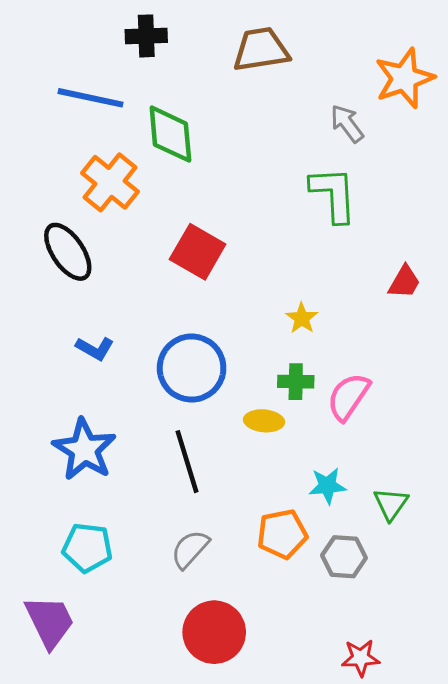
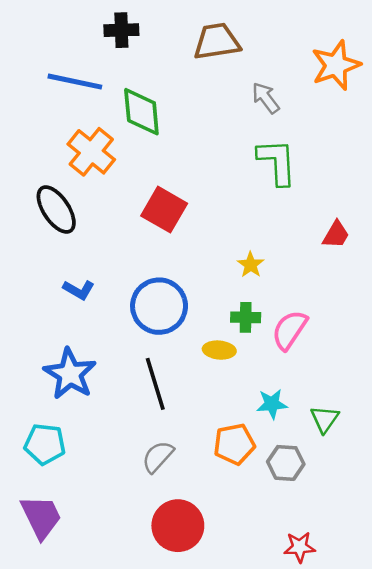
gray arrow: (347, 123) -> (266, 98), moved
cyan pentagon: (87, 548) -> (45, 444), moved

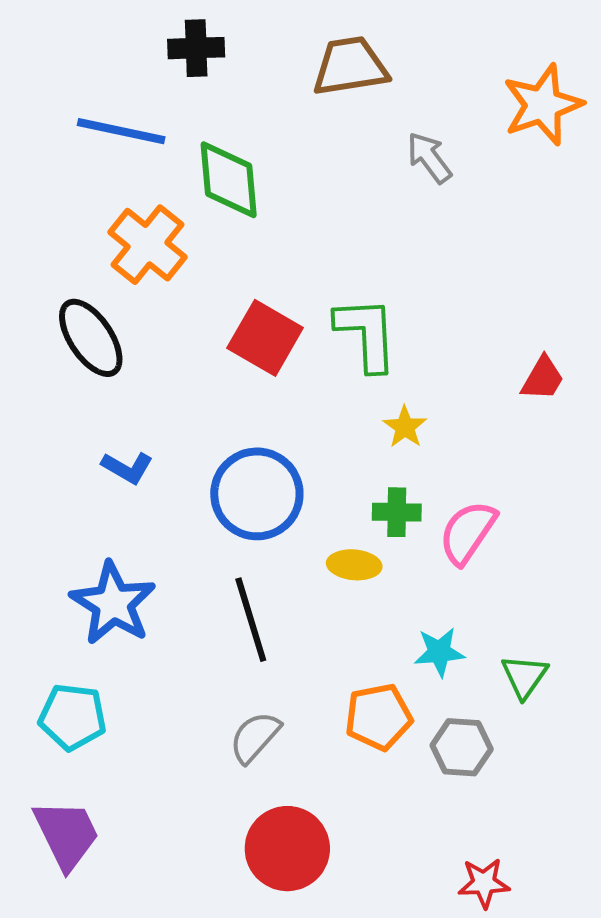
green L-shape: (277, 162) -> (366, 334), moved

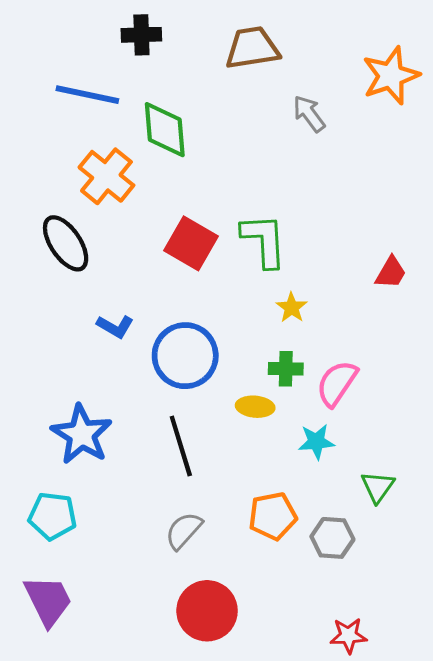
blue L-shape: (127, 468) -> (115, 326), moved
cyan star: (439, 652) -> (316, 442), moved

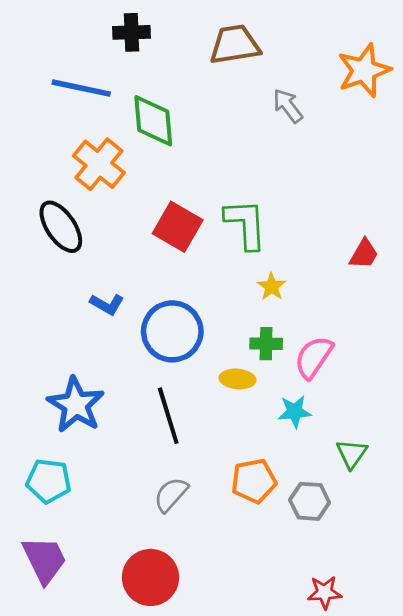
red circle: (207, 611) -> (151, 577), moved

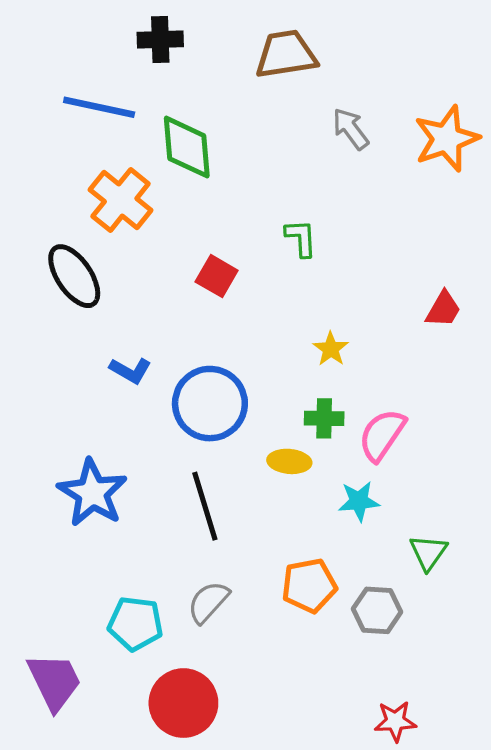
orange star: (364, 70) -> (447, 139), moved
green L-shape: (246, 224) -> (301, 238), moved, size x0.6
red square: (178, 227) -> (217, 276), size x0.7
cyan pentagon: (49, 481) -> (135, 624), moved

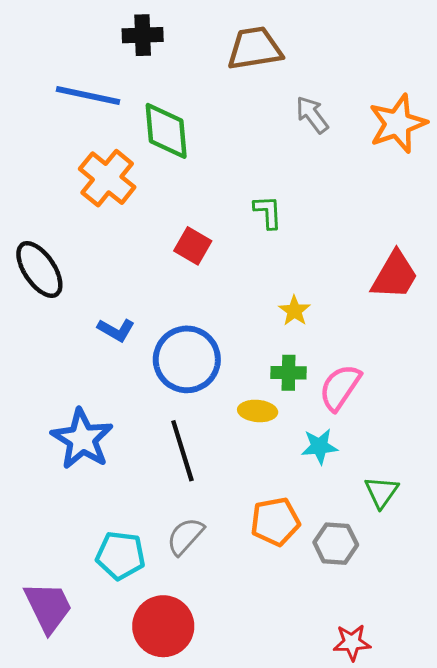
black ellipse: (74, 276) -> (39, 269), moved
red trapezoid: (443, 309) -> (395, 275), size x1.5

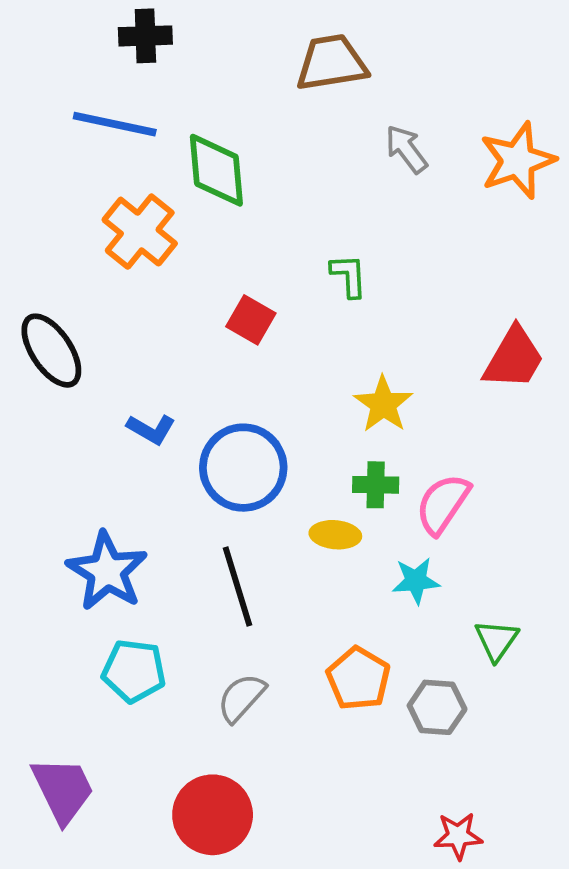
black cross: (143, 35) -> (145, 36), moved
yellow star: (294, 311) -> (383, 404), size x1.4
orange pentagon: (275, 522) -> (358, 679), turned -30
cyan pentagon: (120, 555) -> (134, 671), moved

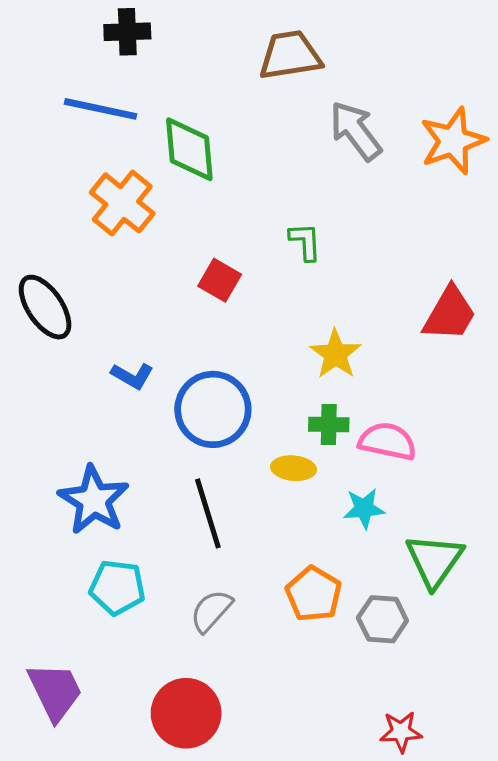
gray arrow: (406, 149) -> (356, 131), size x1.4
pink semicircle: (443, 504) -> (387, 441), turned 68
green triangle: (496, 640) -> (434, 560), size x1.5

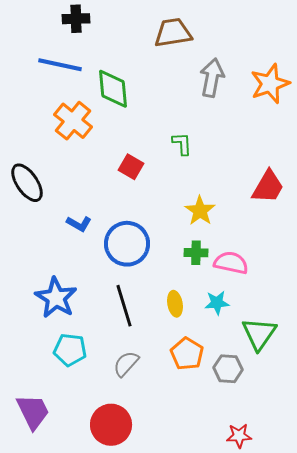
gray arrow: (356, 131) -> (212, 78), turned 48
yellow ellipse: (293, 468) -> (175, 304), moved, turned 75

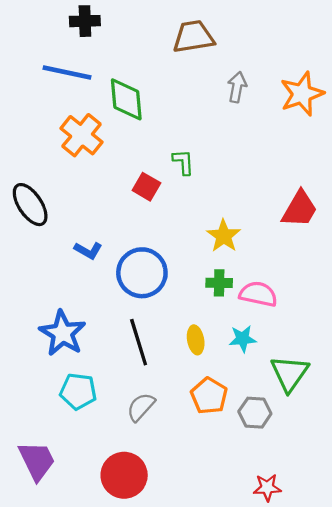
gray arrow: (212, 78) -> (237, 87), size x0.7
green L-shape: (182, 144) -> (183, 162), moved

